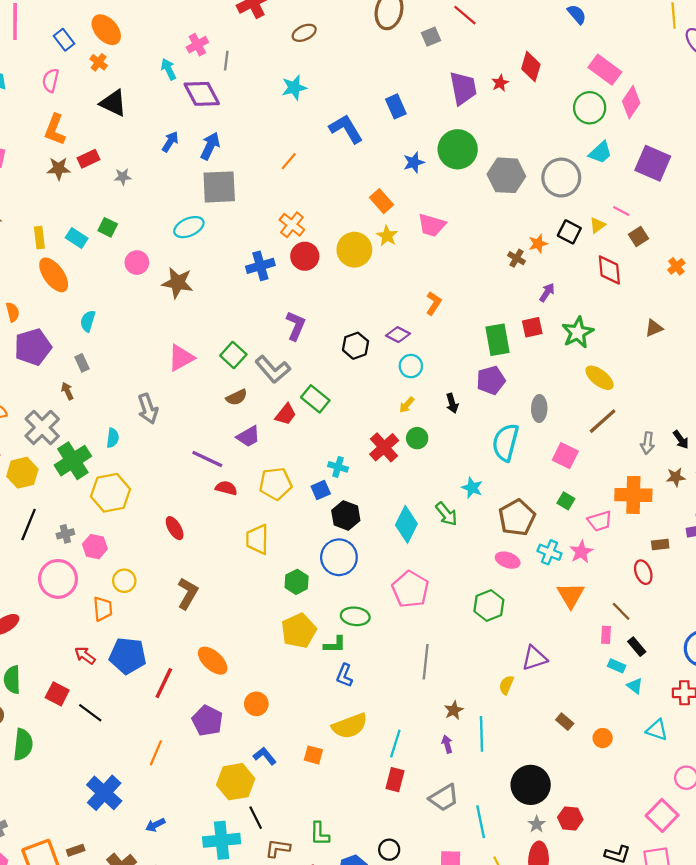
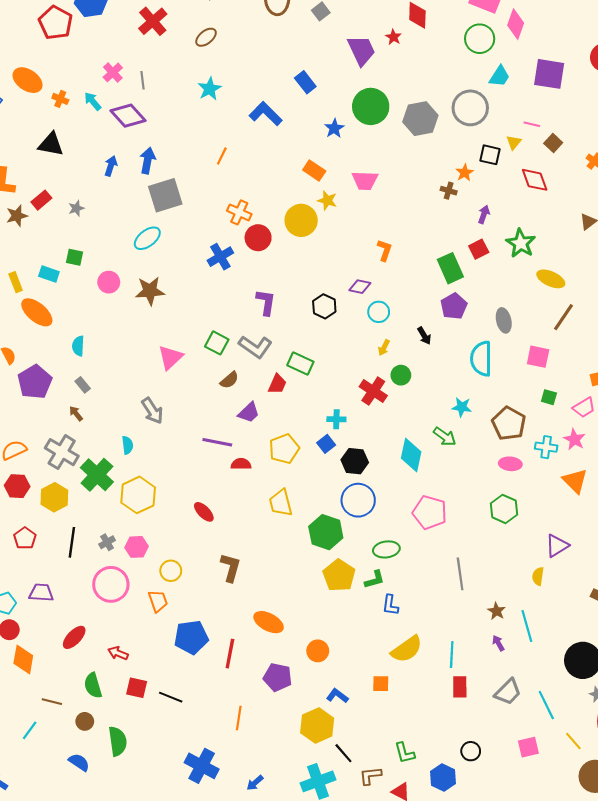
orange cross: (99, 62) -> (60, 99), moved
green hexagon: (297, 582) -> (326, 532), size x1.5
red arrow: (85, 656) -> (118, 653), moved

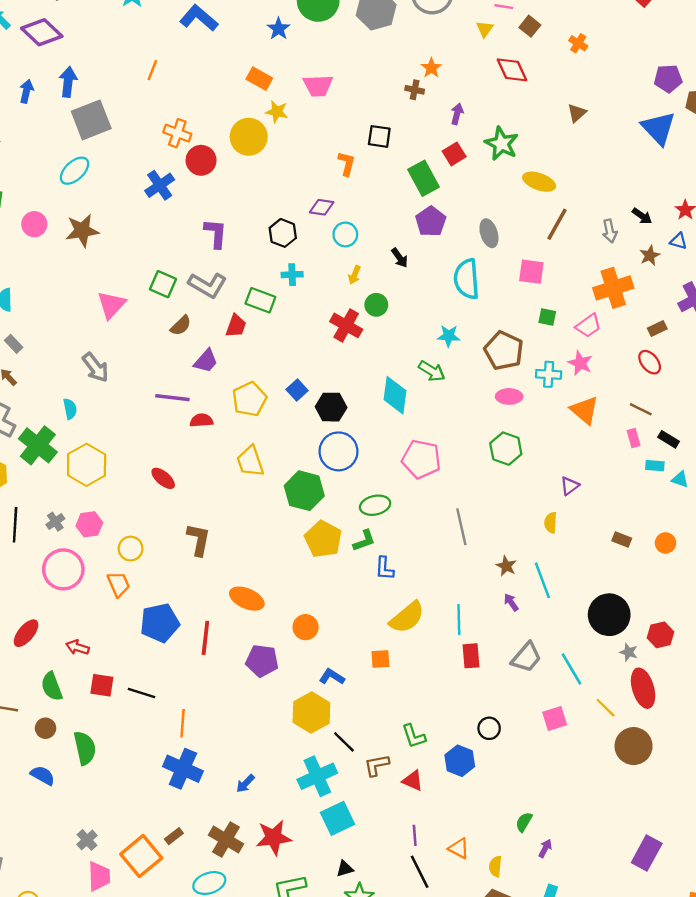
black square: (490, 155) -> (379, 136), moved
cyan cross: (336, 419) -> (292, 275), moved
purple triangle: (557, 546) -> (570, 486), size x0.7
orange line: (239, 718) -> (183, 723), moved

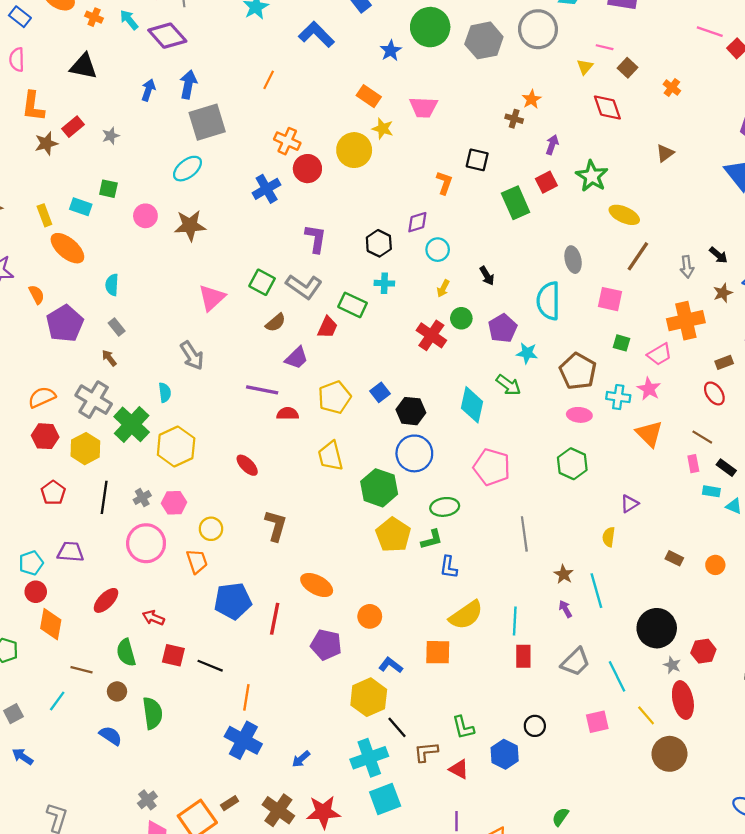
purple diamond: (322, 207) -> (417, 222), turned -30
purple pentagon: (431, 221) -> (503, 328), moved
orange square: (380, 659) -> (438, 652), size x1.4

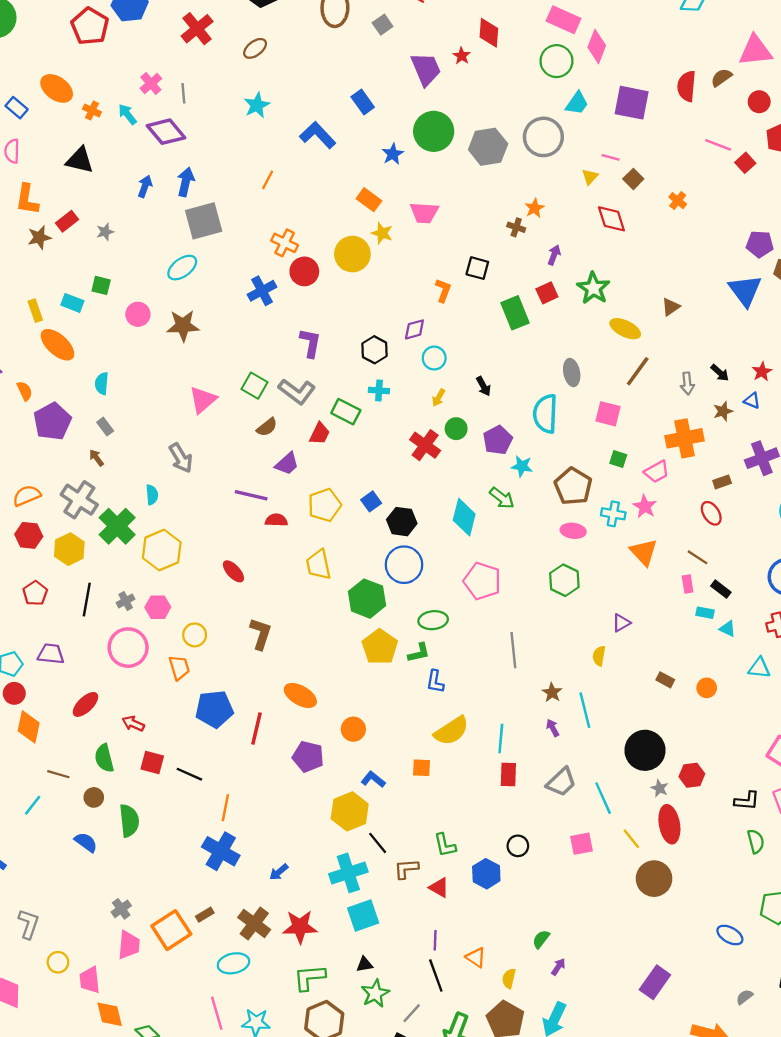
brown triangle: (665, 153) -> (671, 307), moved
orange square: (438, 652) -> (421, 768), size x0.7

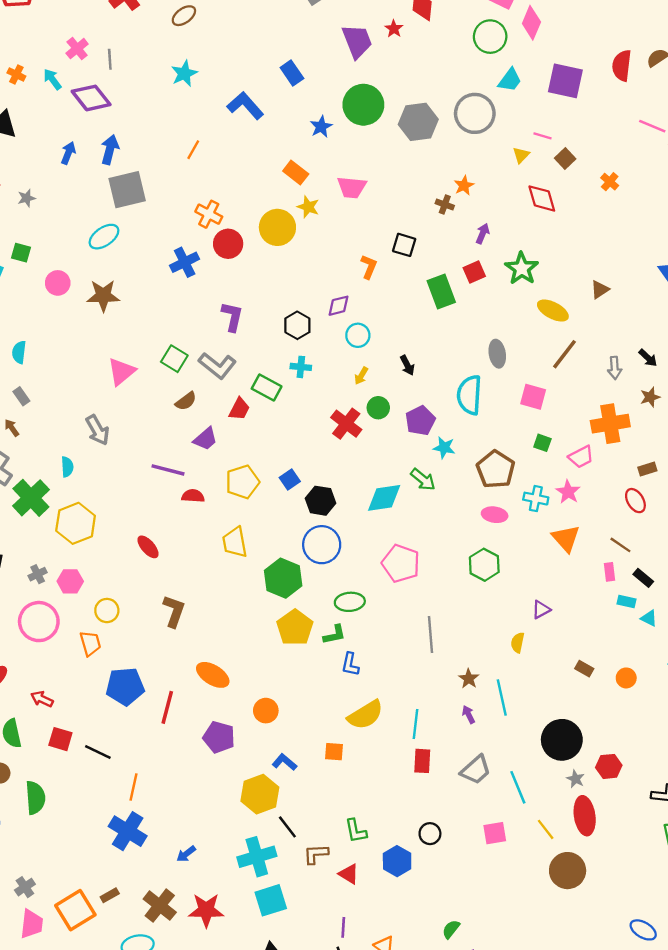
cyan diamond: (464, 517) -> (384, 498), turned 66

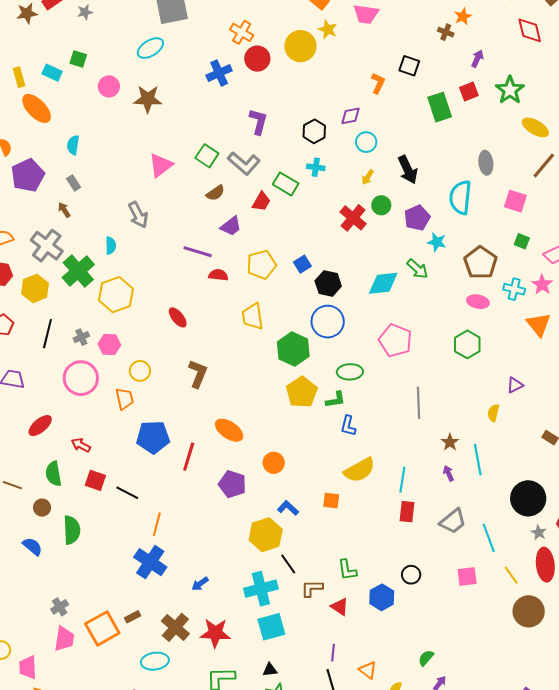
black arrow: (407, 365) -> (408, 170), size x1.6

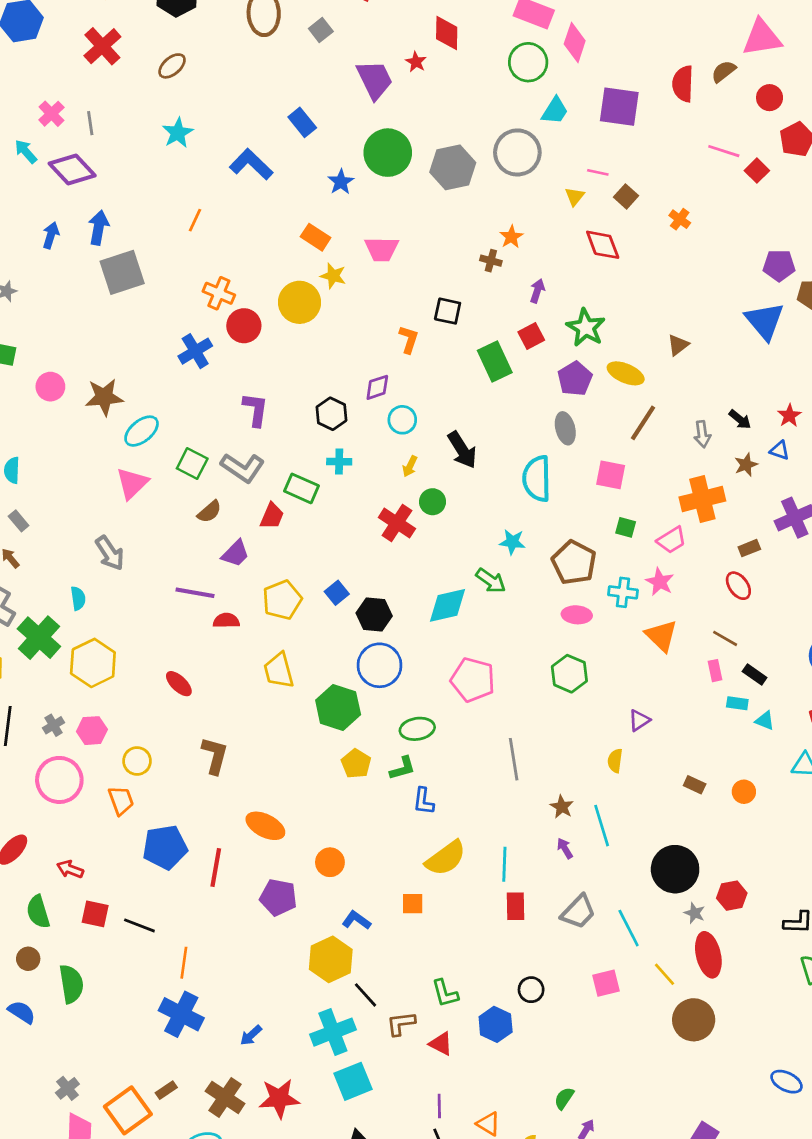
cyan ellipse: (150, 48) -> (142, 431), moved
purple pentagon: (417, 218) -> (575, 379), moved
yellow pentagon: (302, 392) -> (356, 764), size x0.7

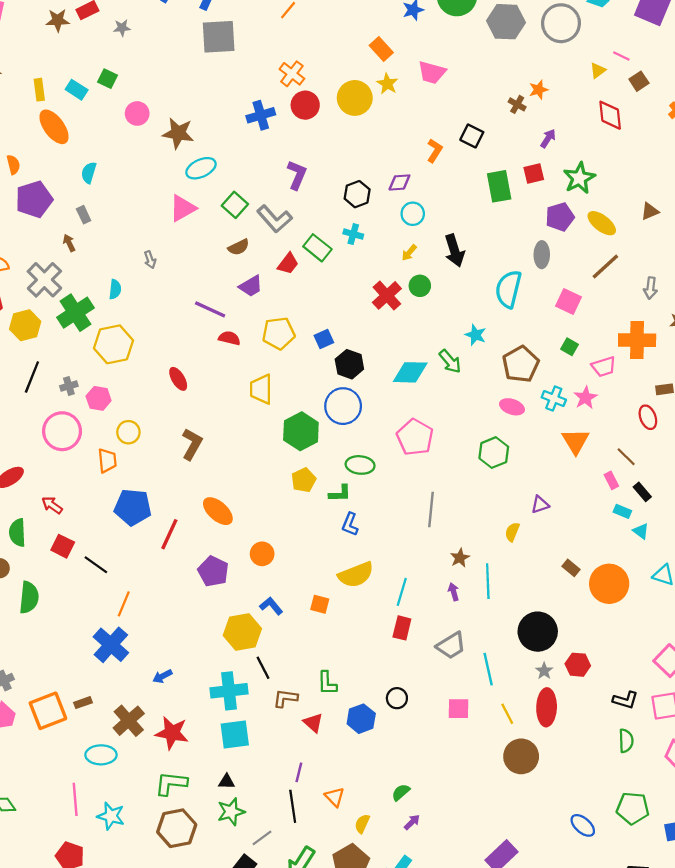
gray arrow: (110, 553) -> (150, 260), size x0.6
pink rectangle: (715, 671) -> (611, 480), turned -30
orange circle: (744, 792) -> (609, 584), size x2.0

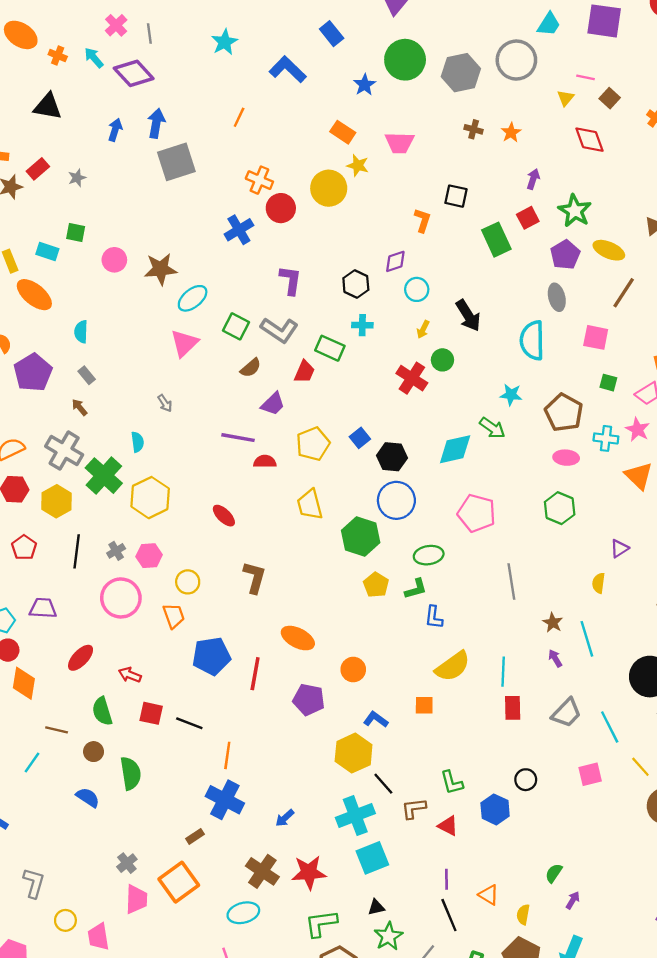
brown cross: (517, 104) -> (474, 129), moved
brown rectangle: (83, 703) -> (195, 836), moved

